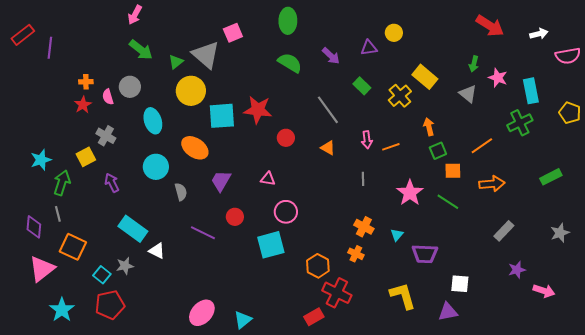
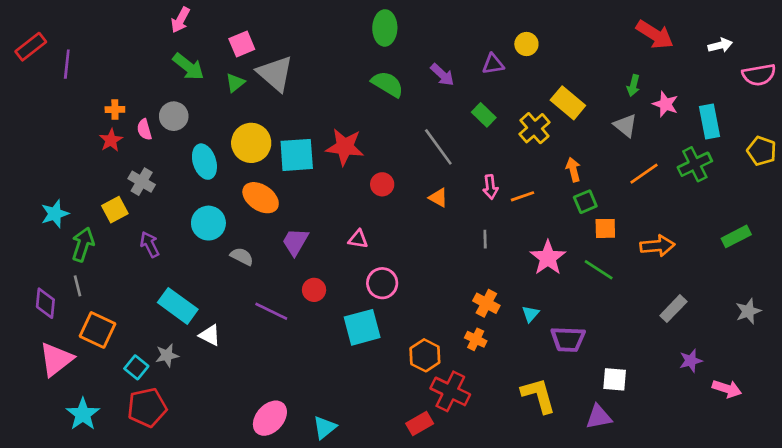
pink square: (233, 33) -> (242, 44), moved
yellow circle: (191, 91) -> (251, 143), moved
orange line: (482, 146) -> (644, 174), moved
gray semicircle: (181, 192) -> (242, 256), turned -48

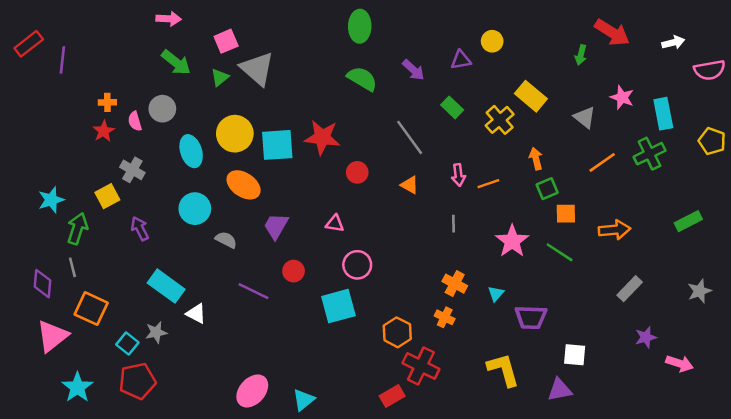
pink arrow: (180, 20) -> (169, 19), turned -115
green arrow: (633, 85) -> (581, 55), moved

